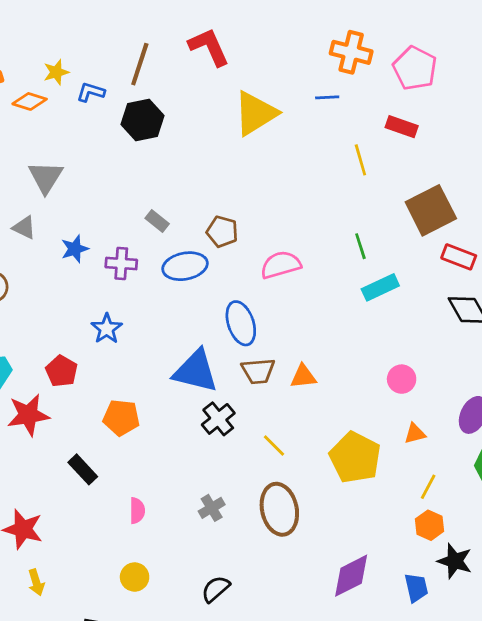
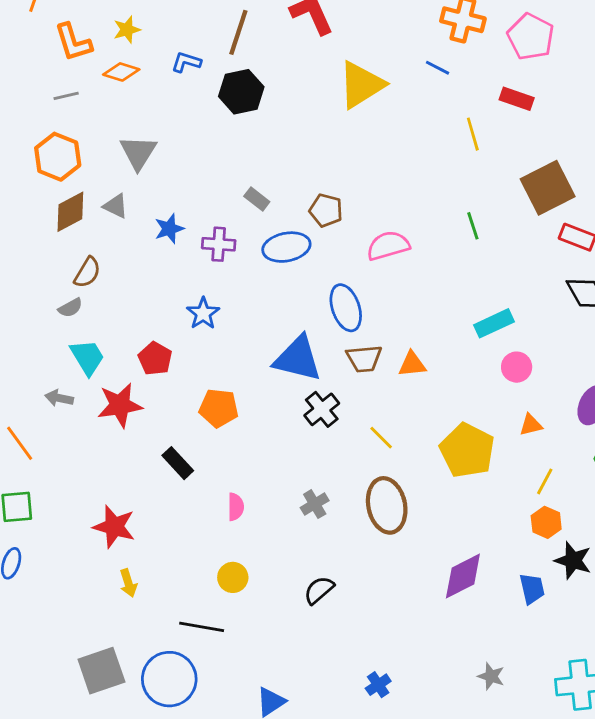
yellow star: (56, 72) -> (127, 30), moved
blue line: (327, 97) -> (438, 68), turned 30
cyan rectangle: (380, 287) -> (494, 323), moved

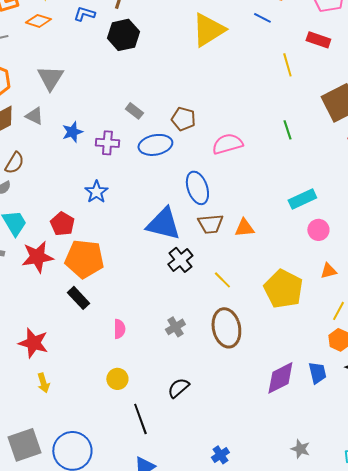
orange pentagon: (219, 408) -> (84, 259), moved, size x1.4
blue trapezoid: (532, 589) -> (317, 373), moved
black line: (202, 627) -> (140, 419), moved, turned 60

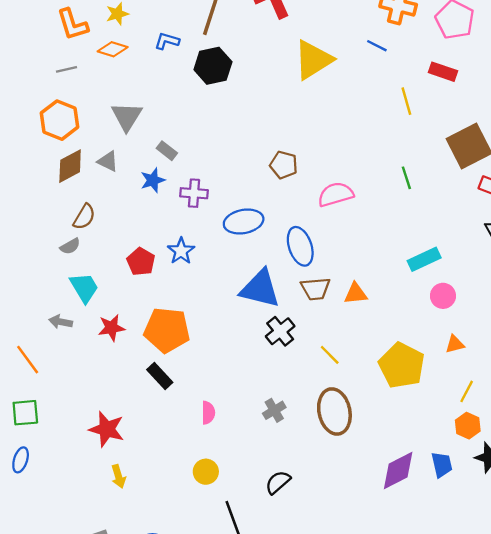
gray rectangle: (134, 111) -> (167, 151), moved
blue ellipse: (155, 145) -> (244, 222), moved
red pentagon: (62, 224) -> (141, 262), moved
red star: (37, 257) -> (111, 328), size x0.7

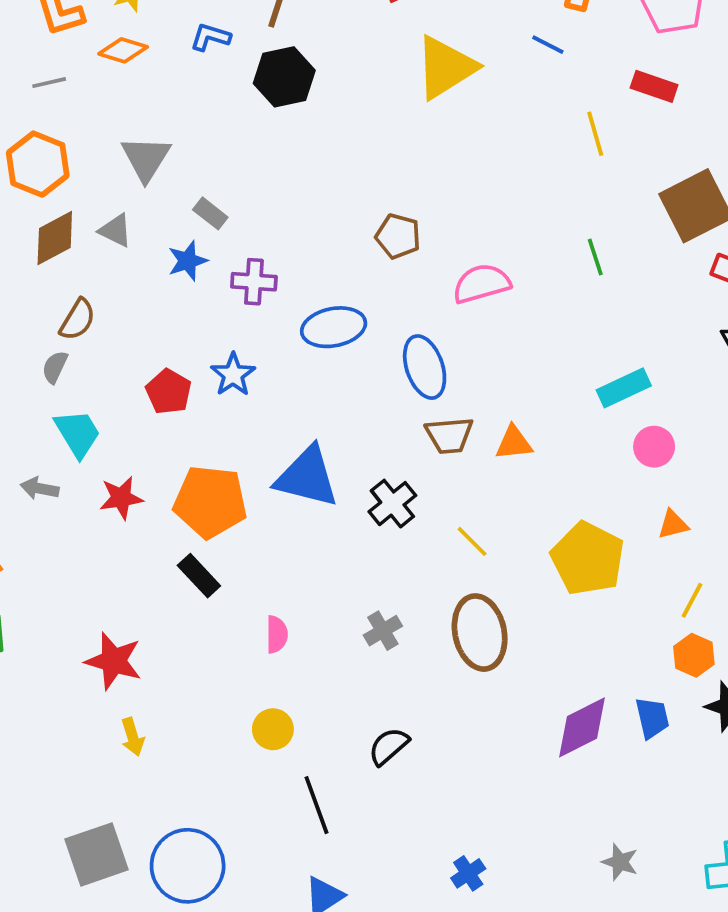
gray semicircle: (70, 246) -> (55, 367), turned 144
blue triangle: (260, 289) -> (307, 477), moved

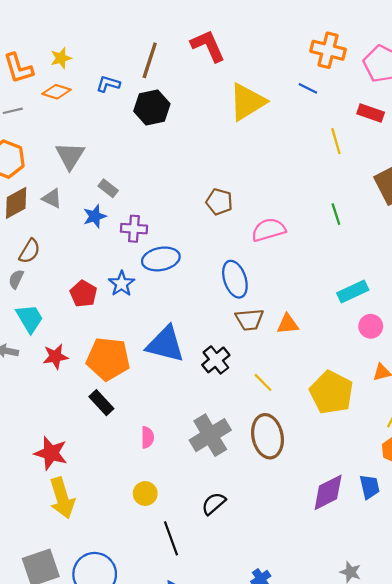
blue ellipse: (334, 327) -> (161, 259), moved
gray cross: (383, 631) -> (210, 435), size x1.8
yellow arrow: (133, 737) -> (62, 498), size x1.8

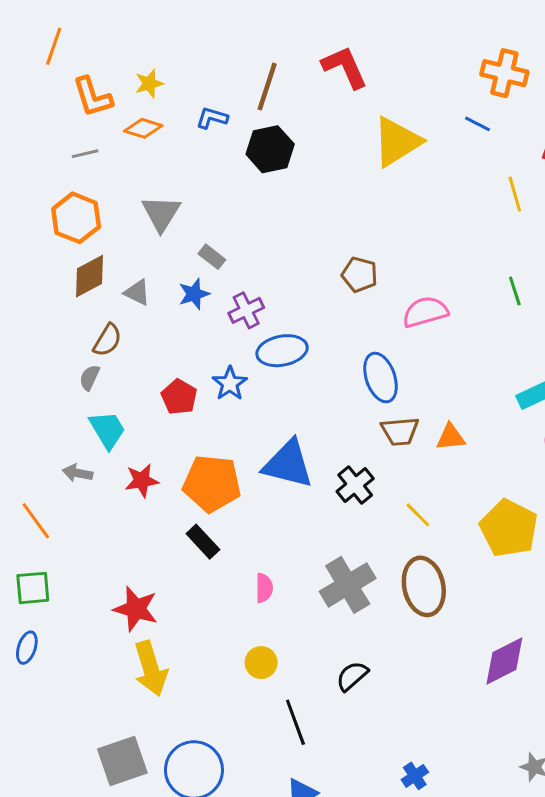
gray triangle: (52, 198) -> (137, 292), moved
purple cross: (134, 229) -> (246, 310), turned -30

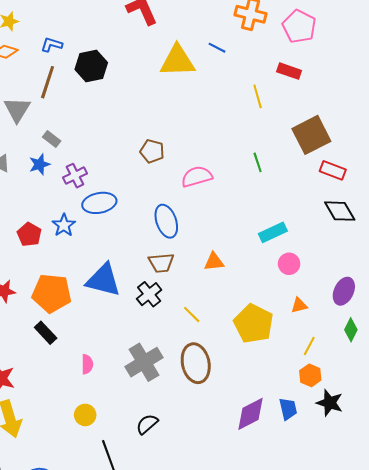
brown line: (267, 87) -> (48, 82), moved
blue line: (477, 124) -> (217, 48), moved
yellow triangle: (397, 142) -> (177, 61), turned 30
brown trapezoid: (400, 431) -> (161, 263), moved

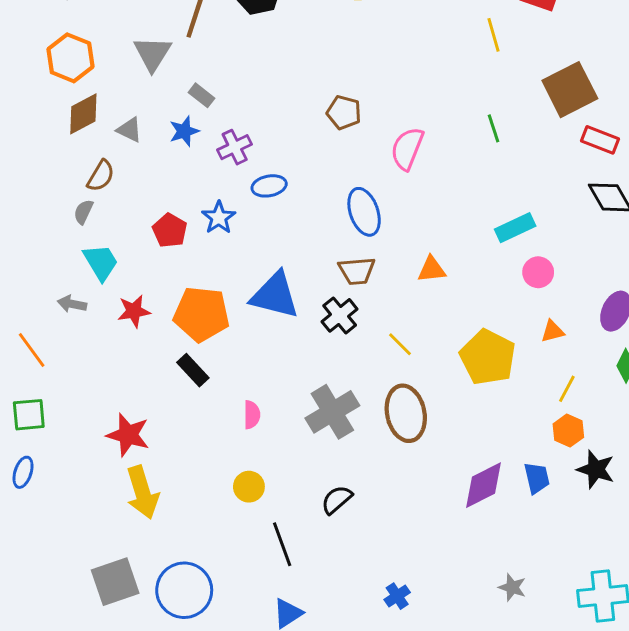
pink semicircle: (197, 177) -> (407, 149), turned -52
blue ellipse: (99, 203) -> (269, 186), size x0.7

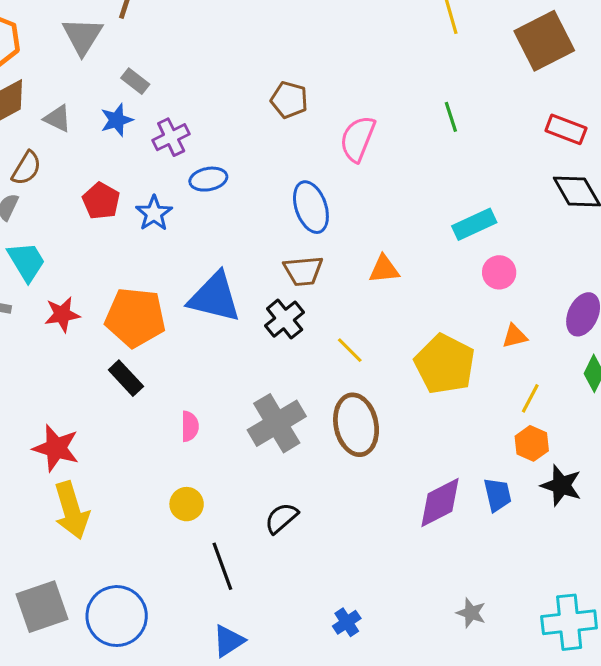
brown square: (570, 90) -> (544, 41), moved
red pentagon: (170, 231) -> (101, 201), moved

